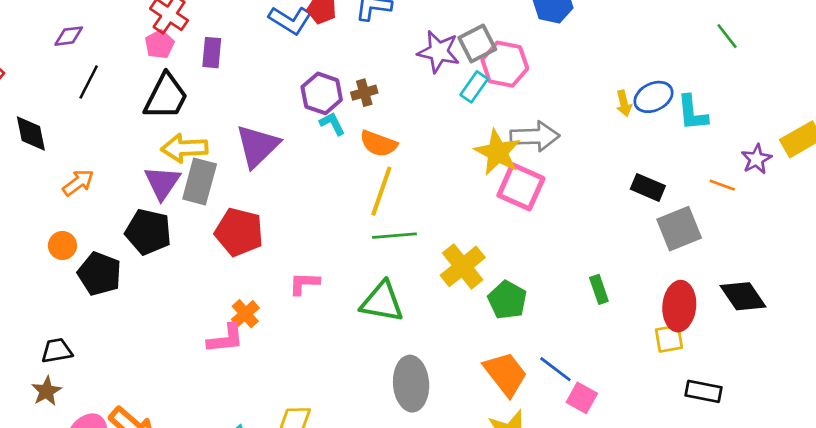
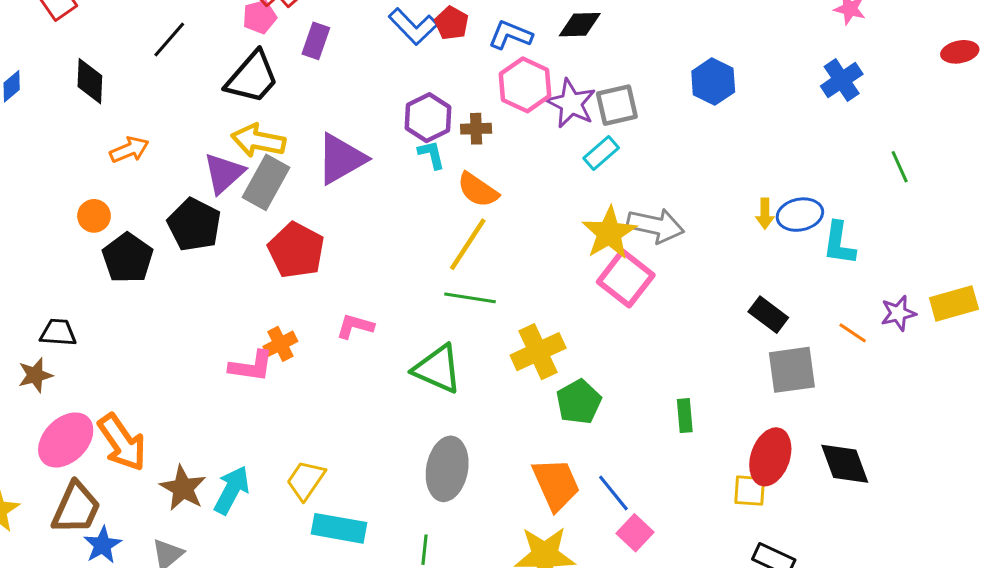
pink hexagon: (505, 64) -> (525, 85), moved

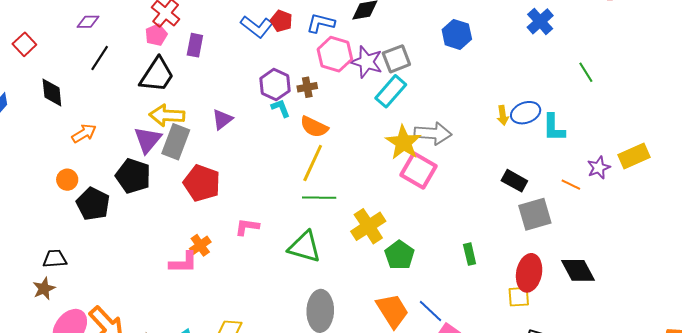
cyan rectangle: (601, 153) -> (391, 91), size x1.4
purple triangle: (341, 159) -> (222, 119), size x0.6

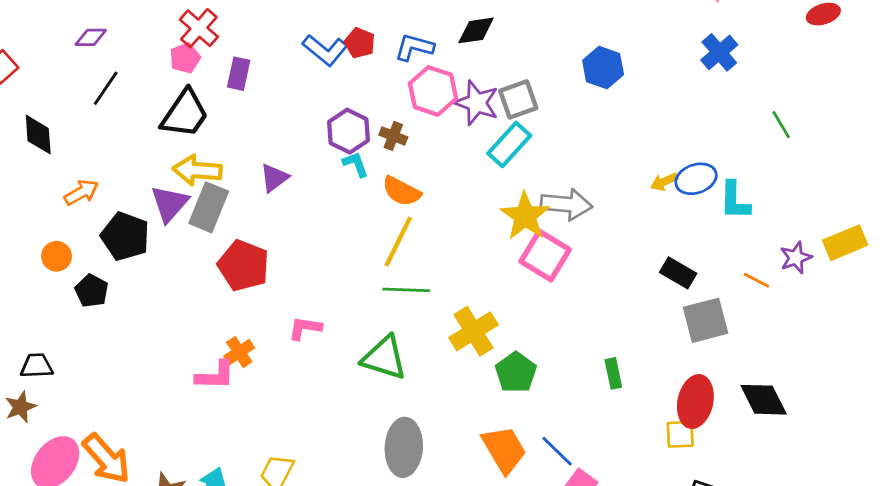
brown cross: (307, 87) -> (393, 136), turned 30
yellow arrow: (503, 115) -> (664, 182), turned 72
black pentagon: (133, 176) -> (125, 236), moved
black pentagon: (93, 204) -> (92, 291), size x0.7

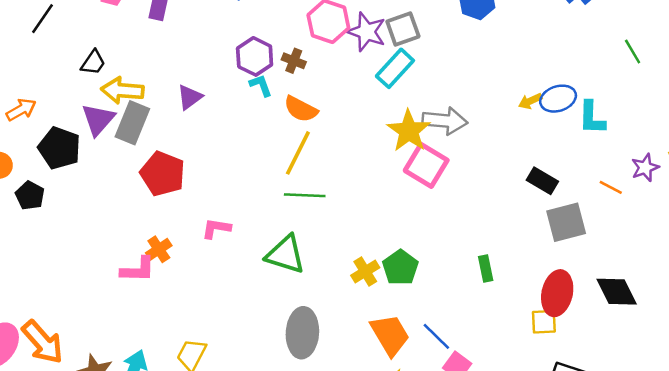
black trapezoid: (185, 114) -> (93, 63), moved, size x0.6
yellow cross: (474, 331) -> (365, 271), moved, size x0.7

